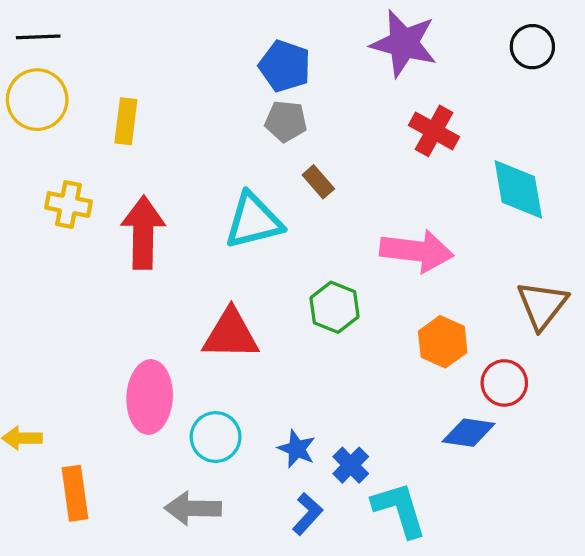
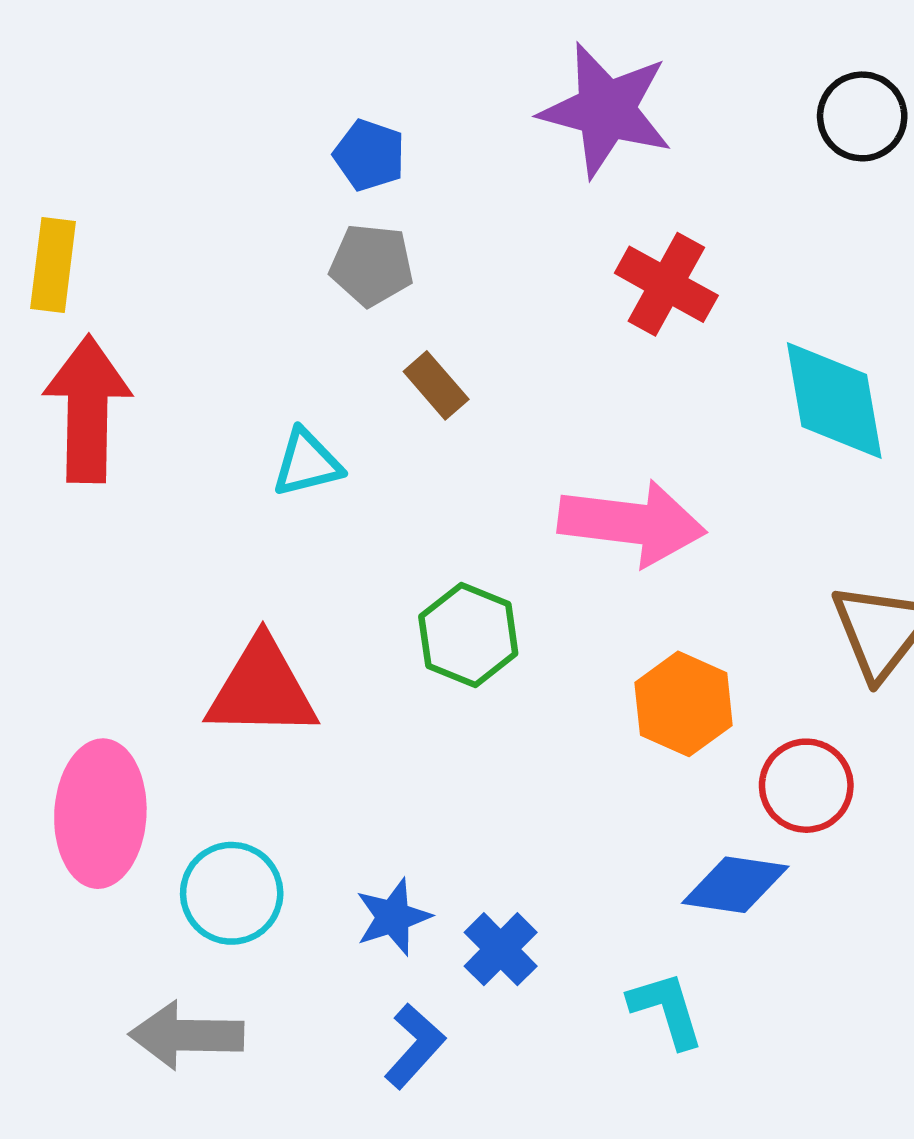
blue pentagon: (285, 66) -> (369, 155), size x0.7
cyan triangle: (253, 221) -> (307, 463), size x0.6
red arrow: (143, 233) -> (87, 409), moved
blue star: (297, 449) -> (393, 917), turned 30
cyan L-shape: (399, 509) -> (666, 1009), moved, size x0.7

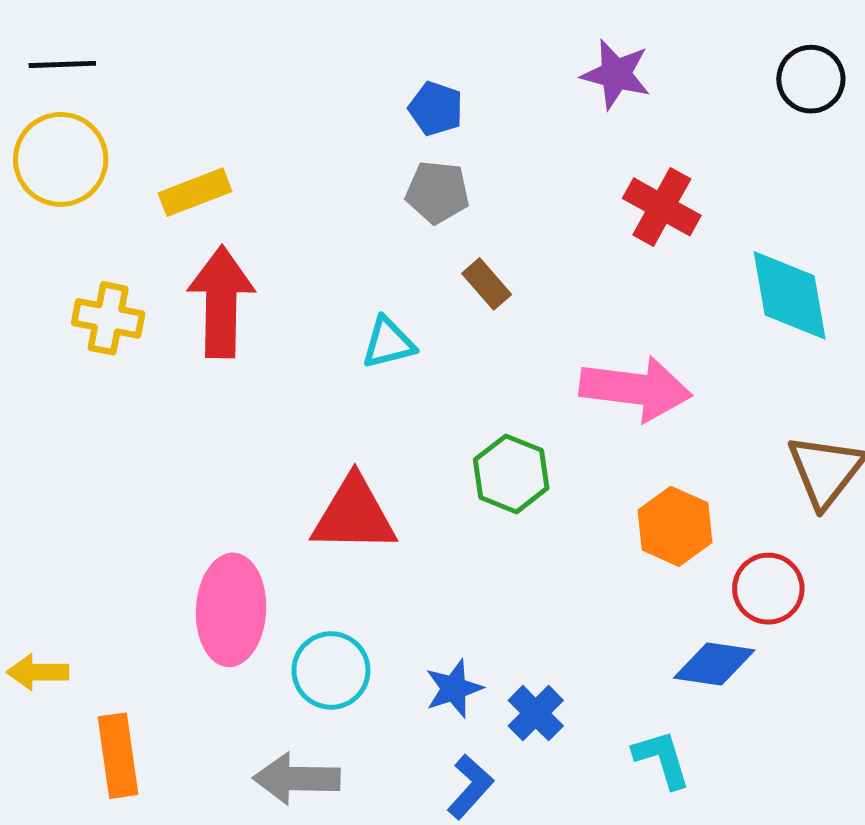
purple star: (606, 110) -> (616, 74), size x0.7
yellow rectangle: (53, 265) -> (195, 192), turned 62

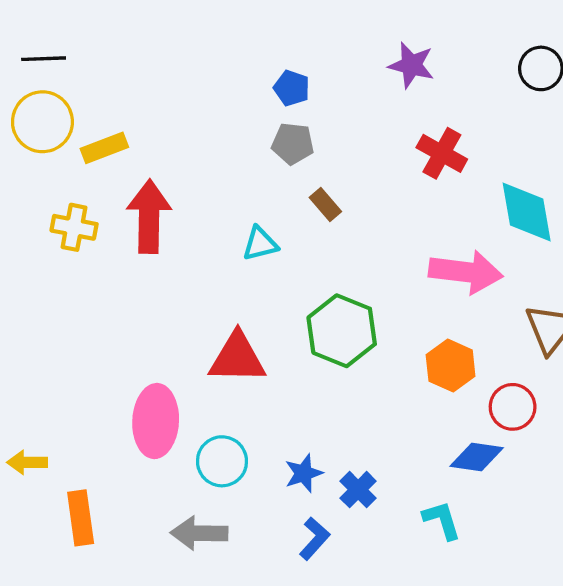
yellow rectangle: (195, 192) -> (104, 148), moved
pink arrow: (636, 389) -> (466, 272), moved
green hexagon: (511, 474) -> (342, 331), size x1.4

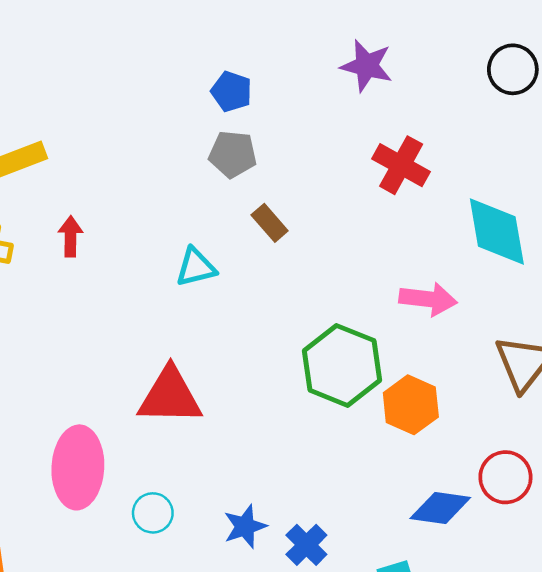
red arrow: (149, 216) -> (71, 236), size x0.5
pink arrow: (466, 272) -> (428, 299), size x0.7
green hexagon: (342, 331) -> (342, 365), moved
red circle: (513, 407) -> (505, 477), moved
cyan circle: (222, 461) -> (153, 513), size x0.7

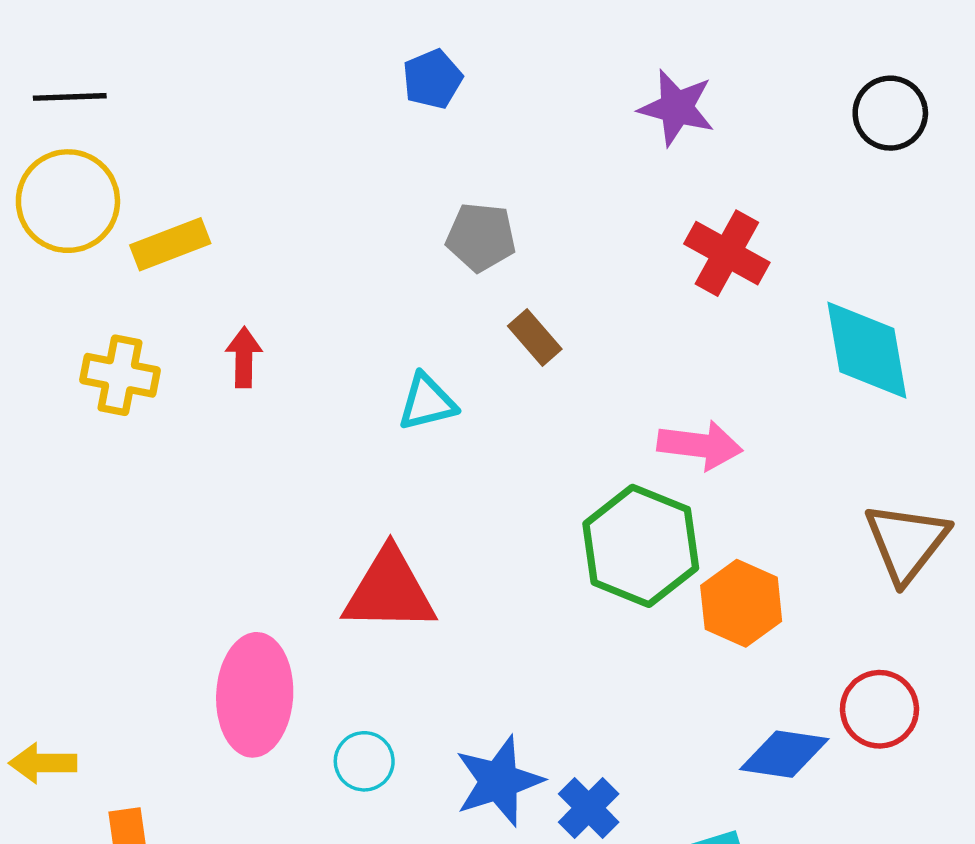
blue pentagon: (231, 91) -> (432, 79), moved, turned 30
pink arrow: (428, 299) -> (700, 445), moved
blue star: (245, 526) -> (499, 781), size x1.4

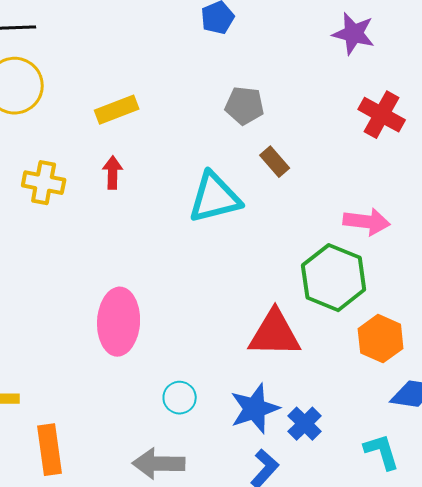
yellow rectangle: (170, 244) -> (117, 110), moved
cyan triangle: (427, 402) -> (215, 198), size x1.6
red triangle: (389, 591) -> (275, 334), moved
orange hexagon: (741, 603) -> (381, 339), moved
pink ellipse: (255, 695) -> (119, 322), moved

